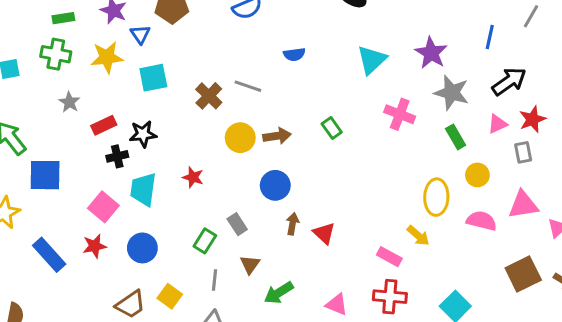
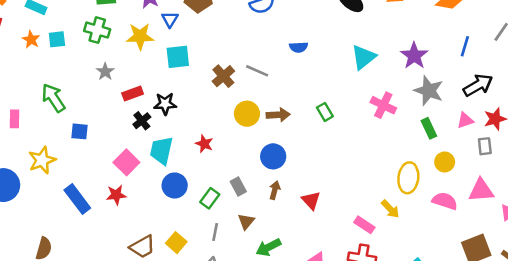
black cross: (117, 156) -> (142, 121), turned -30
blue square: (45, 175) -> (80, 131), size x0.6
brown arrow: (293, 224) -> (275, 190), moved
blue circle: (142, 248) -> (175, 185), moved

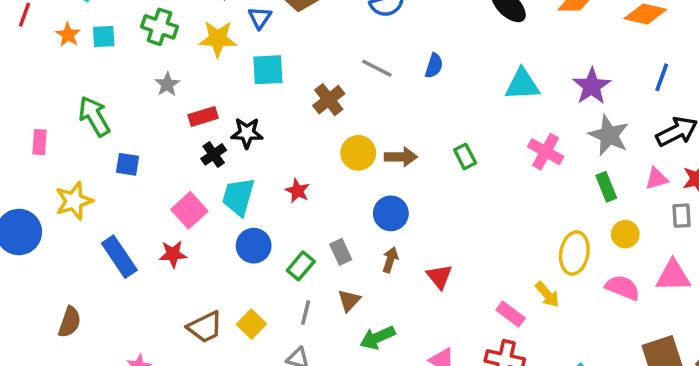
blue semicircle: (299, 47) -> (434, 66), turned -72
cyan triangle: (364, 57) -> (522, 84), turned 32
gray line: (257, 71) -> (377, 68), moved

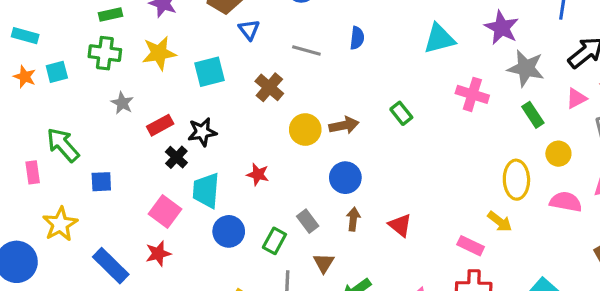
blue triangle: (260, 18) -> (249, 30), moved
pink rectangle: (39, 142) -> (33, 172), moved

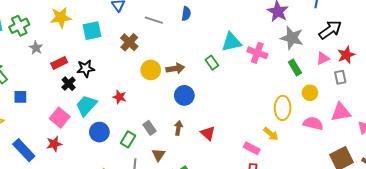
cyan triangle: (439, 39) -> (231, 42), moved
green cross: (105, 53) -> (19, 26), moved, turned -36
blue circle: (345, 178) -> (184, 95), moved
cyan trapezoid: (206, 190) -> (86, 106), turned 35

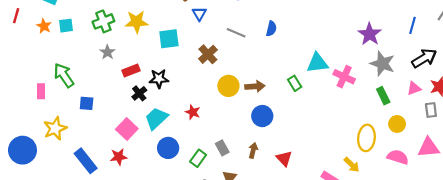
green cross: (19, 26) -> (103, 21), moved

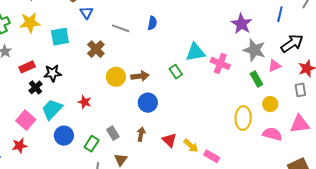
pink triangle: (414, 88) -> (275, 66), moved
yellow arrow: (352, 165) -> (191, 146), moved

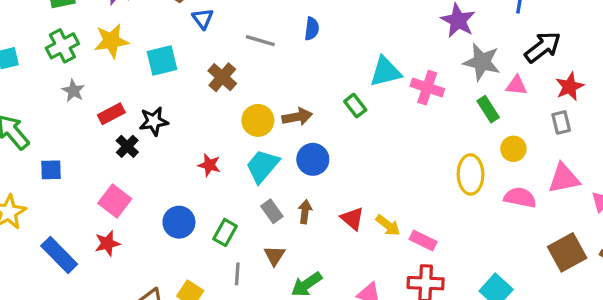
pink triangle: (275, 66) -> (516, 85), turned 32
cyan trapezoid: (52, 109) -> (262, 166), moved
gray rectangle: (113, 133) -> (272, 211), moved

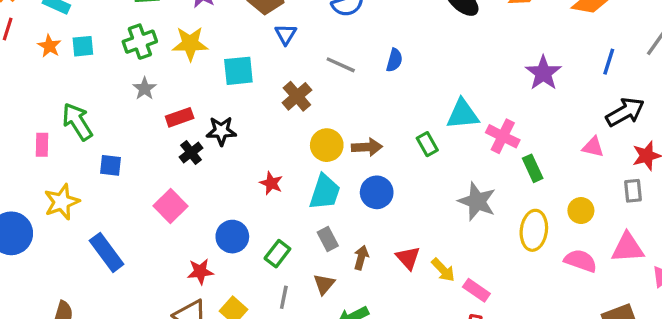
gray star: (482, 62) -> (477, 201), moved
green rectangle: (488, 109) -> (533, 168), moved
cyan trapezoid: (262, 166) -> (325, 192), turned 150
brown arrow: (305, 212) -> (361, 258), moved
red star: (107, 243) -> (200, 272), moved

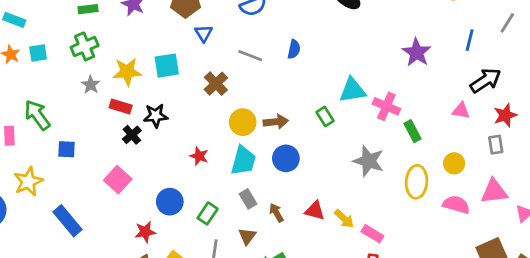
yellow star: (190, 44) -> (127, 72), moved
red rectangle: (180, 117) -> (121, 106), turned 40
brown arrow: (361, 258) -> (276, 213), turned -42
red triangle: (408, 258) -> (315, 211), turned -30

